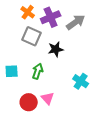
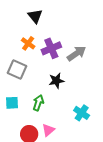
gray square: (32, 36) -> (17, 70), moved
pink triangle: (48, 98) -> (48, 130), turned 32

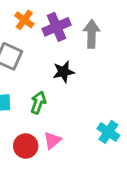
gray arrow: (77, 53) -> (92, 34), turned -54
cyan cross: (82, 113) -> (108, 132), moved

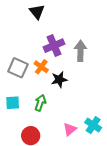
orange cross: (24, 20) -> (41, 67), moved
pink triangle: (52, 140) -> (70, 129), moved

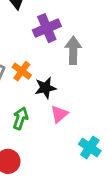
purple cross: (54, 46) -> (47, 28), moved
pink triangle: (70, 129) -> (59, 114), moved

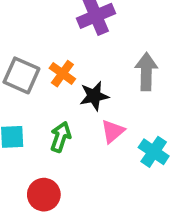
gray arrow: (73, 50) -> (146, 72), moved
cyan cross: (90, 147) -> (154, 152), moved

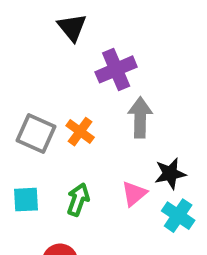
gray arrow: (146, 72) -> (140, 118), moved
black star: (94, 96) -> (170, 174), moved

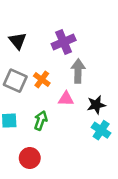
black triangle: (72, 27) -> (18, 41), moved
pink triangle: (134, 194) -> (66, 99), moved, turned 42

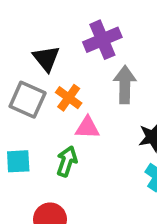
black triangle: (18, 41) -> (46, 58), moved
pink triangle: (66, 99) -> (87, 128), moved

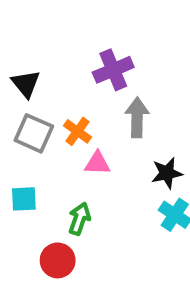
black triangle: (46, 58) -> (26, 84), moved
green arrow: (67, 161) -> (79, 219), moved

